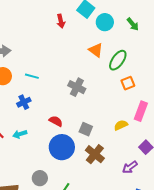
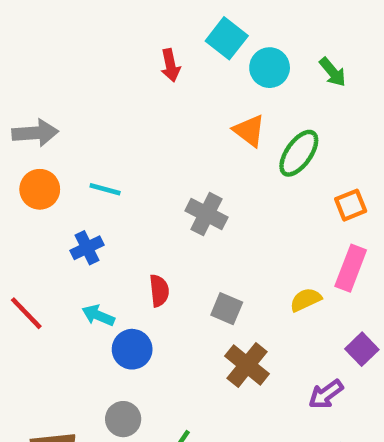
orange square: (128, 83) -> (351, 205), moved
red semicircle: (56, 121) -> (159, 291), turned 56
cyan arrow: (20, 134) -> (98, 315), moved, turned 40
blue circle: (62, 147) -> (132, 349), moved, size x0.7

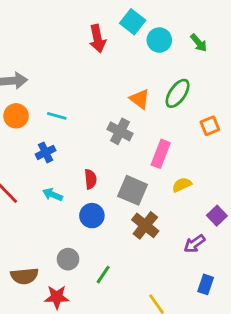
red arrow: (170, 65) -> (98, 39), size x1.4
orange triangle: (249, 131) -> (140, 99), moved
pink rectangle: (351, 268) -> (161, 154), moved
gray square: (227, 309) -> (133, 190), size x1.5
blue circle: (132, 349) -> (92, 216), moved

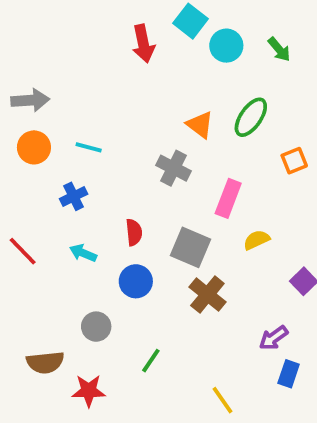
purple arrow: (194, 244) -> (273, 338), moved
gray circle: (68, 259) -> (96, 327), moved

